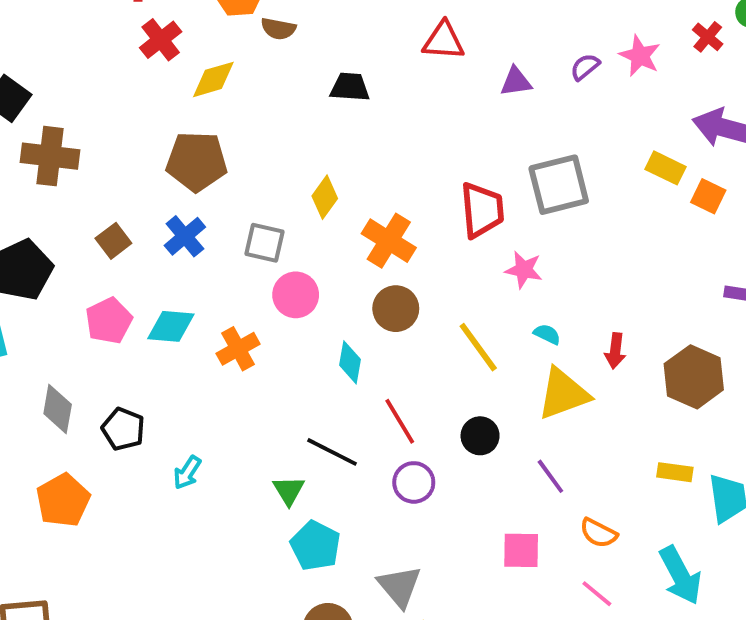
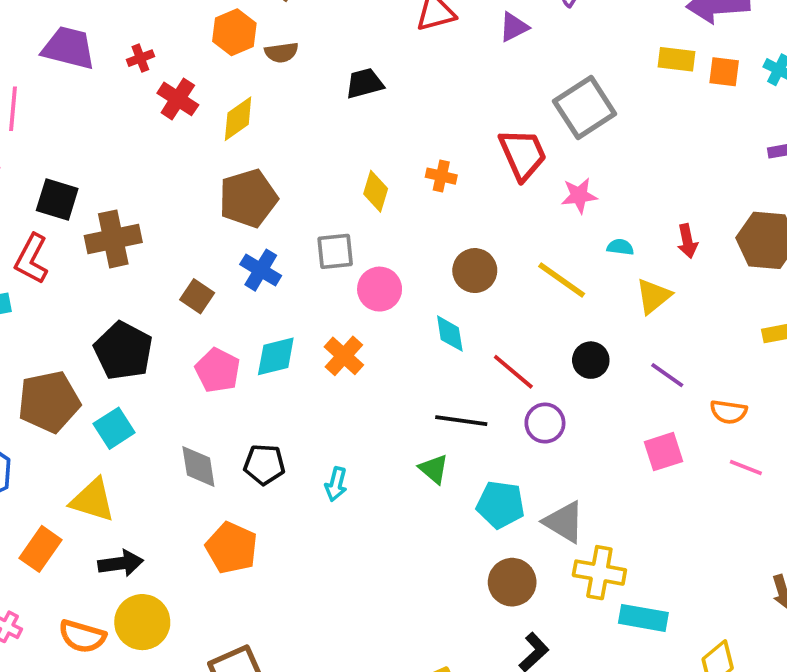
orange cross: (389, 241) -> (441, 176), moved, size x0.6
yellow triangle: (563, 394) -> (653, 296), size x0.7
cyan pentagon: (315, 546) -> (500, 505), moved

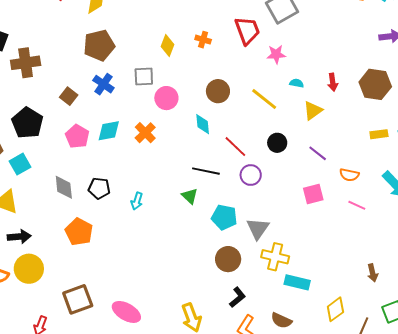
gray triangle: (564, 522) -> (258, 229), turned 30

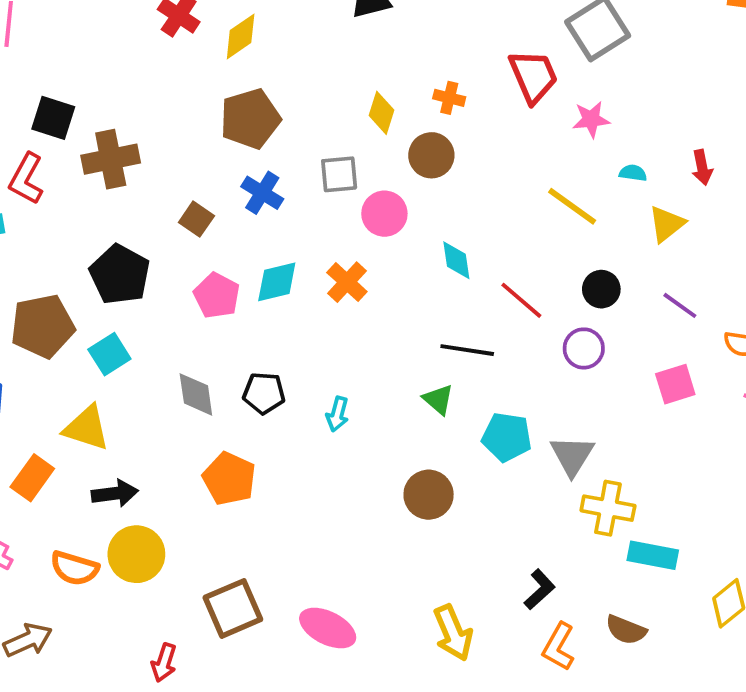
brown circle: (218, 91) -> (431, 155), moved
purple circle: (251, 175) -> (584, 348), moved
brown circle: (228, 259) -> (429, 495), moved

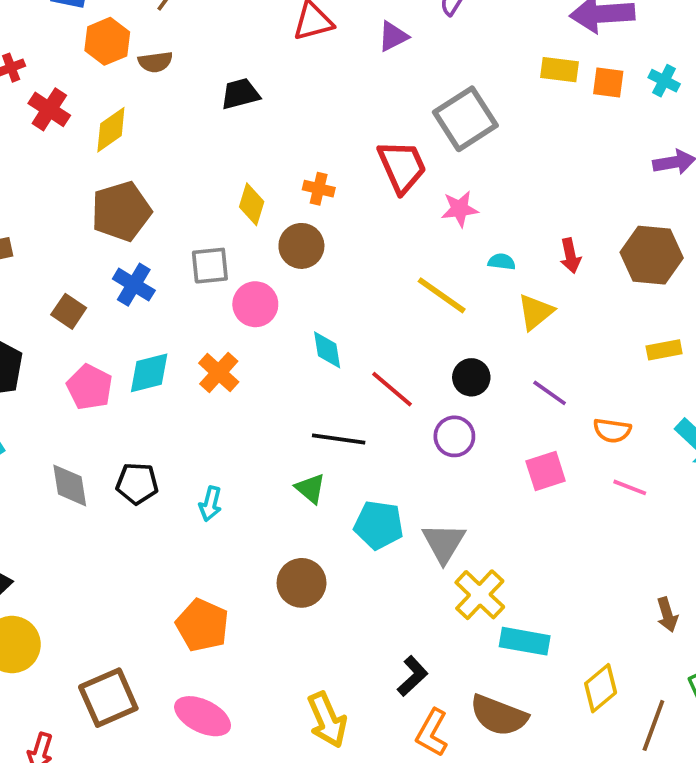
orange pentagon: (229, 479) -> (202, 625), moved
yellow cross: (608, 508) -> (480, 595), turned 33
brown semicircle: (626, 630) -> (499, 715), size x1.4

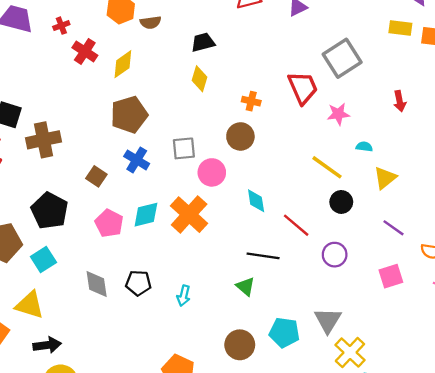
yellow diamond: (252, 204) -> (200, 79), moved
red arrow: (570, 256) -> (400, 101), moved
orange cross: (219, 373) -> (189, 215), size x1.5
black circle: (471, 377) -> (341, 202), moved
cyan pentagon: (379, 525) -> (284, 332), moved

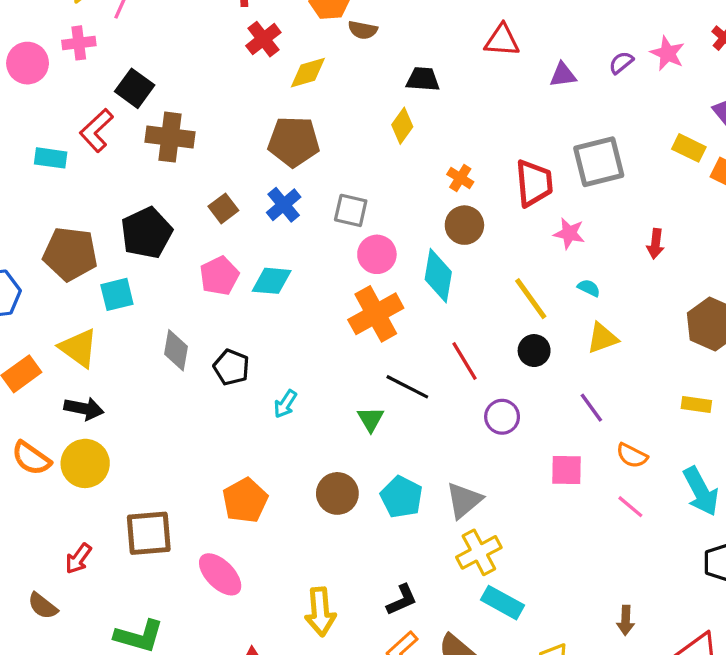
brown circle: (240, 136) -> (464, 225), moved
cyan diamond: (256, 201) -> (438, 276), moved, size x1.5
orange cross: (189, 215) -> (376, 314), moved

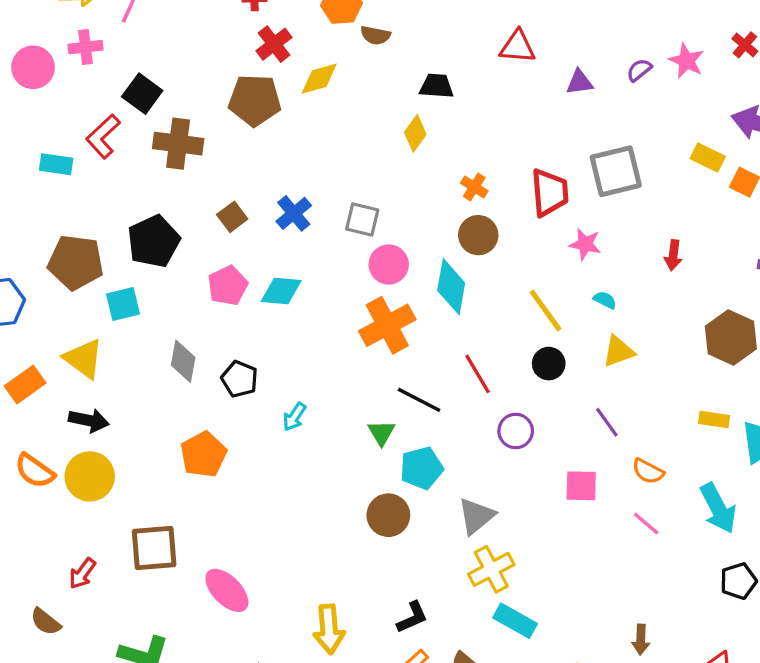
brown pentagon: (294, 142) -> (255, 100), moved
brown circle: (337, 493) -> (388, 515), moved
cyan pentagon: (401, 497) -> (421, 468), moved, turned 30
orange pentagon: (245, 500) -> (203, 454), moved

